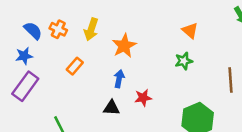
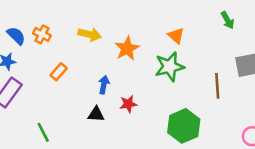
yellow arrow: (91, 29) -> (90, 34), moved, turned -95
orange star: (124, 46) -> (127, 49), moved
green star: (184, 61) -> (170, 67), size x1.6

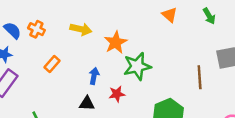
orange triangle: (176, 36) -> (170, 15), moved
green star: (170, 67) -> (137, 66), moved

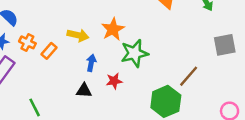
orange cross: (36, 29) -> (27, 42), moved
yellow arrow: (81, 29) -> (78, 35), moved
brown line: (200, 77) -> (189, 76), moved, turned 45

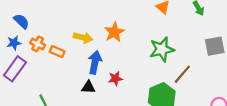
orange rectangle: (49, 51) -> (57, 52), turned 72
green star: (134, 53) -> (162, 49), moved
blue arrow: (91, 63) -> (95, 62), size x1.5

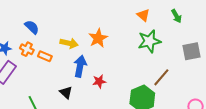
blue semicircle: (21, 21) -> (32, 27), moved
green star: (162, 49) -> (149, 41), moved
black triangle: (88, 87) -> (66, 92), moved, turned 40

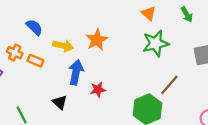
blue semicircle: (32, 27) -> (34, 27), moved

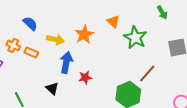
orange triangle: (149, 13) -> (113, 22), moved
green star: (156, 43) -> (135, 38), turned -30

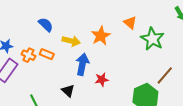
orange cross: (13, 46) -> (28, 55), moved

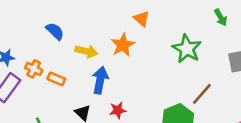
orange triangle: (130, 23) -> (142, 19), moved
orange rectangle: (47, 54) -> (56, 79), moved
red star: (102, 80) -> (118, 110), moved

